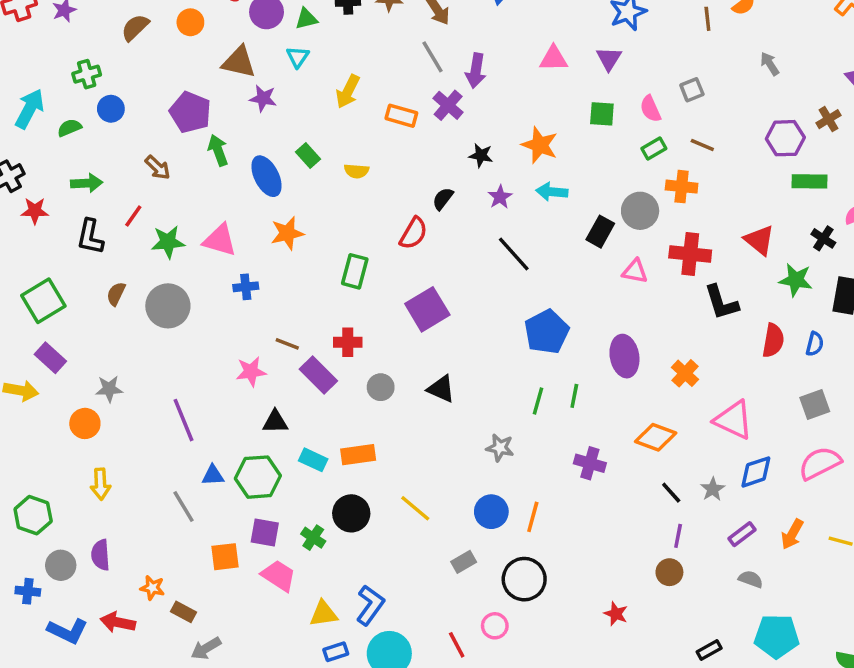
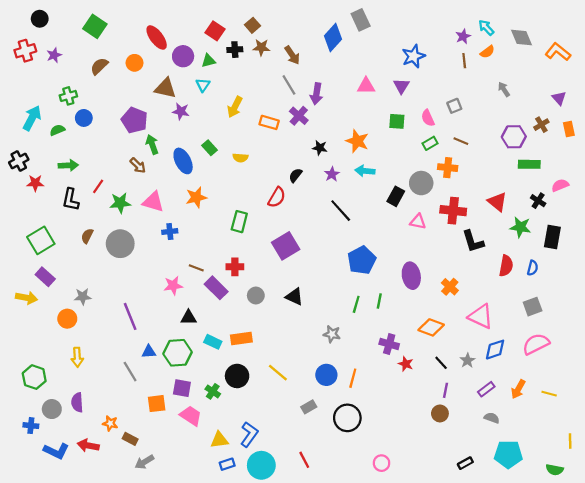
brown arrow: (158, 168) -> (138, 165), moved
red star: (616, 614) -> (406, 364), moved
pink circle: (495, 626) -> (382, 463), moved

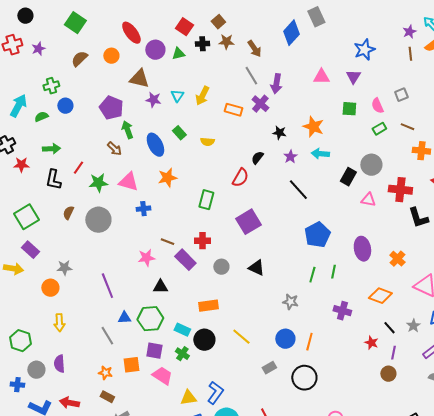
cyan triangle: (203, 85) -> (177, 96), moved
orange cross: (448, 168) -> (421, 151), moved
cyan rectangle: (213, 342) -> (182, 330), moved
red star: (406, 364) -> (371, 343), moved
orange star: (110, 423) -> (105, 373), moved

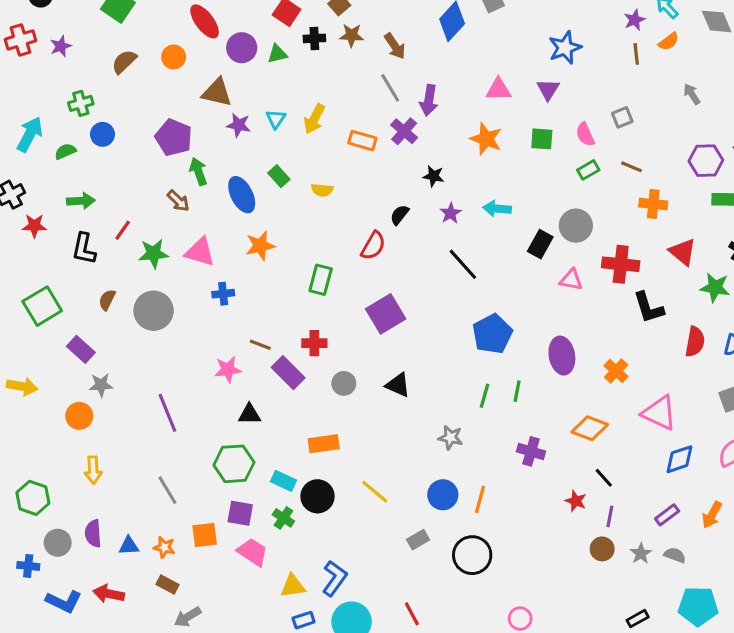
orange star: (313, 127) -> (486, 139), moved
purple rectangle: (30, 250) -> (81, 349), moved
blue triangle: (124, 318) -> (129, 546), moved
gray star: (413, 326) -> (641, 554), moved

